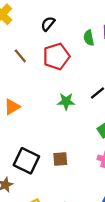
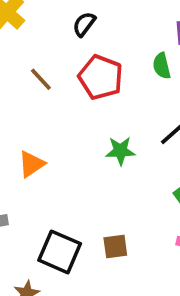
green semicircle: (89, 38) -> (162, 66), moved
red pentagon: (56, 56) -> (101, 77), turned -30

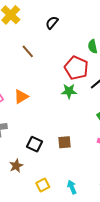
red pentagon: (101, 77) -> (76, 68), moved
black square: (60, 252) -> (35, 144), size x0.7

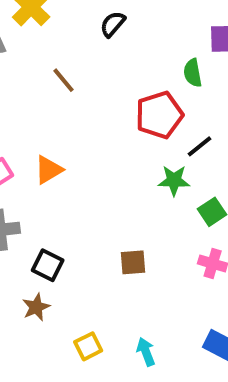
red pentagon: (76, 68) -> (159, 115), turned 30
green star: (69, 91) -> (174, 180), moved
black square: (35, 144) -> (48, 265), moved

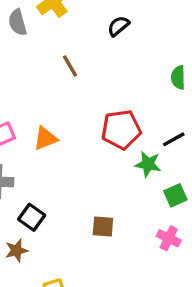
red pentagon: (159, 115) -> (121, 130), moved

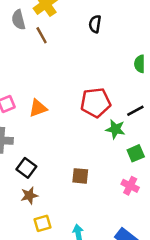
black semicircle: (118, 26) -> (95, 24), turned -42
brown line: (70, 66) -> (42, 35), moved
brown star: (16, 250) -> (29, 195), moved

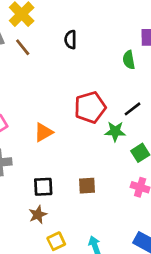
black semicircle: (95, 24) -> (71, 40), moved
orange triangle: (38, 108) -> (43, 132), moved
black square: (26, 168) -> (43, 187), moved, turned -30

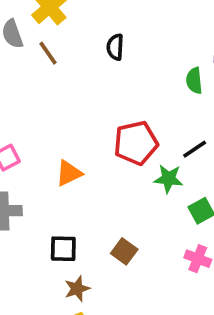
brown square: (87, 186) -> (124, 251), turned 36
brown star: (38, 215) -> (77, 289), moved

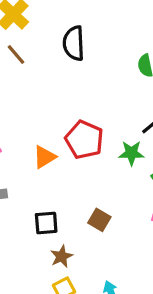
black semicircle: (115, 47) -> (74, 43), size x1.5
red pentagon: (136, 143) -> (84, 140), moved, turned -30

